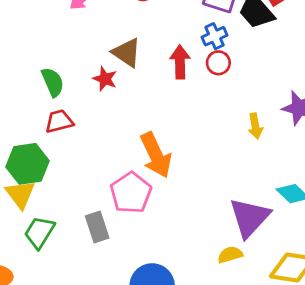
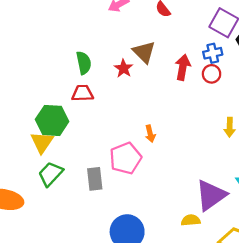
orange arrow: (156, 155) -> (150, 134), size x0.5

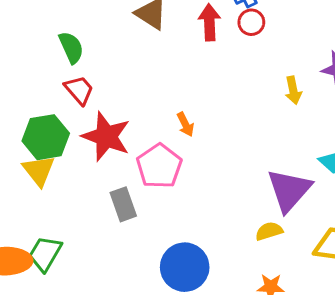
red star: (124, 68) -> (106, 136), moved, size x1.8
red trapezoid: (82, 93) -> (79, 90), turned 65
green trapezoid: (50, 174) -> (45, 254), moved

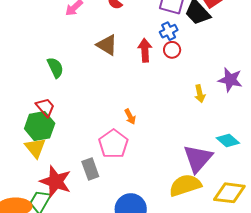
red trapezoid: (79, 90) -> (45, 107), moved
red star: (106, 136) -> (56, 181), moved
yellow semicircle: (269, 231) -> (185, 185), size x1.8

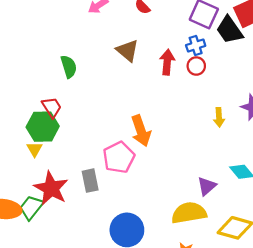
orange arrow: (130, 117) -> (141, 131), size x1.8
yellow triangle: (35, 148) -> (35, 149), size x0.7
purple triangle: (198, 158) -> (207, 186), size x0.6

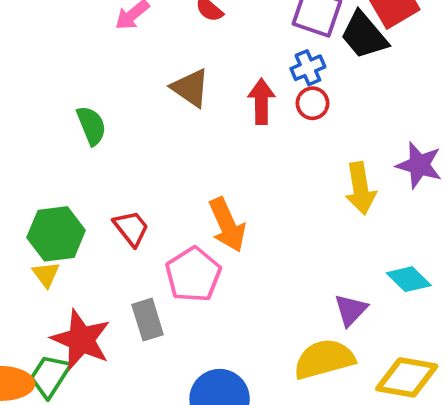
red trapezoid: (52, 107) -> (131, 228), moved
yellow arrow: (219, 117) -> (360, 188), size x1.5

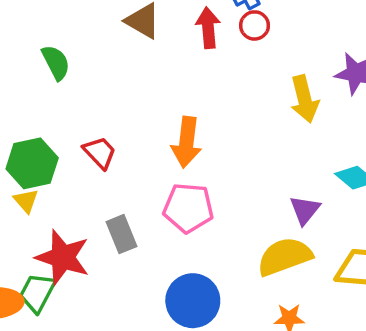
orange arrow: (227, 225) -> (186, 142), turned 36
pink pentagon: (193, 275) -> (188, 208), moved, turned -30

